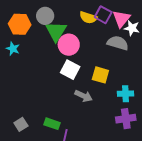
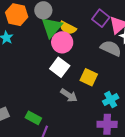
yellow semicircle: (88, 18) -> (68, 28), moved
cyan cross: (125, 94) -> (111, 100), turned -35

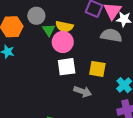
green triangle: (52, 27) -> (49, 30), size x0.6
white square: (60, 67) -> (67, 67), turned -30

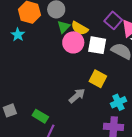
white square: (67, 67) -> (97, 45), moved
gray arrow: (83, 92) -> (77, 96), turned -78

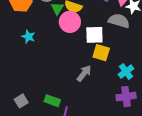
cyan star: (18, 35) -> (28, 37), moved
white square: (97, 45) -> (94, 35), moved

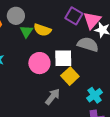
pink circle: (70, 22) -> (39, 63), moved
yellow square: (101, 53) -> (70, 76), turned 30

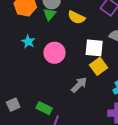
green triangle: (26, 31) -> (50, 14), moved
pink circle: (39, 63) -> (55, 53), moved

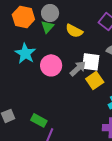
cyan star: (28, 42) -> (25, 53), size x1.5
gray arrow: (79, 85) -> (78, 69), moved

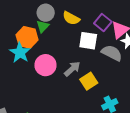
orange hexagon: (23, 17) -> (27, 37), moved
yellow semicircle: (74, 31) -> (71, 18), moved
white square: (91, 62) -> (88, 41), moved

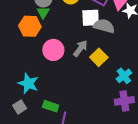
cyan star: (20, 53) -> (28, 83), moved
gray semicircle: (112, 53) -> (104, 26), moved

